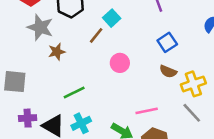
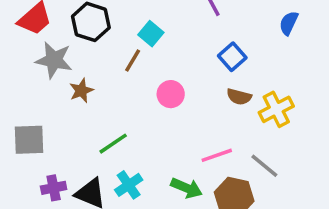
gray line: (192, 113) -> (264, 166), moved

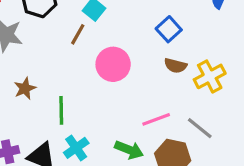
brown star: (81, 91) -> (25, 88), moved
pink circle: (171, 94) -> (113, 64), size x1.4
green line: (113, 144) -> (61, 110), turned -56

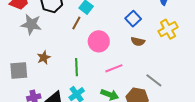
yellow cross: (210, 76) -> (168, 29), moved
green line: (61, 110) -> (77, 67), moved
pink line: (156, 119) -> (114, 68), moved

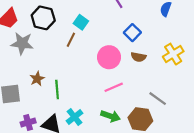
yellow cross: (168, 29) -> (173, 54), moved
pink circle: (99, 41) -> (109, 57), moved
green line: (77, 67) -> (57, 90), moved

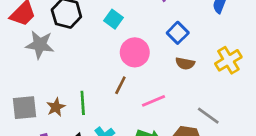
brown line: (71, 40) -> (120, 85), moved
pink circle: (109, 57) -> (135, 52), moved
brown star: (37, 79) -> (56, 107), moved

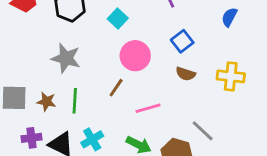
gray star: (40, 45) -> (66, 58), moved
yellow cross: (228, 60) -> (231, 76), turned 30
brown star: (56, 107) -> (47, 102), turned 30

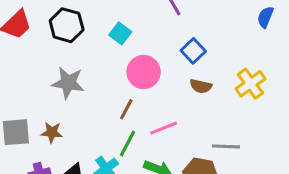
blue semicircle: (229, 17) -> (265, 17), moved
yellow cross: (231, 76) -> (250, 84), turned -36
green line: (75, 101) -> (127, 143), moved, turned 30
gray line: (203, 131) -> (226, 146), turned -35

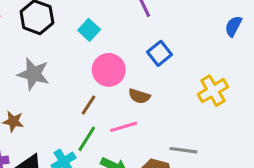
brown semicircle: (201, 86) -> (139, 96), moved

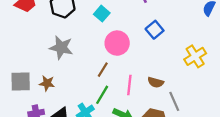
brown semicircle: (139, 96) -> (156, 82), moved
pink line: (124, 127) -> (129, 85), turned -66
gray line: (183, 150) -> (174, 101), turned 60

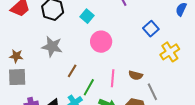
blue square: (155, 30) -> (151, 29), moved
brown line: (103, 70) -> (72, 71), moved
brown star: (47, 83) -> (16, 56), moved

